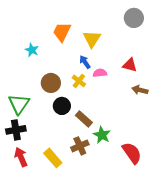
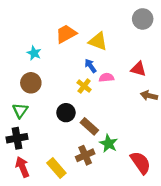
orange trapezoid: (62, 32) -> (66, 34), turned 35
yellow triangle: (92, 39) -> (98, 41), turned -42
brown circle: (51, 83) -> (31, 83), moved
green triangle: (19, 104) -> (20, 111), size x0.7

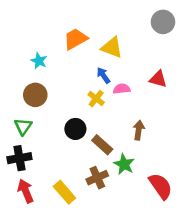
brown arrow: (149, 96) -> (139, 130), moved, turned 84

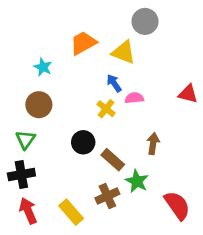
gray circle: (163, 22) -> (145, 21), moved
red triangle: (158, 79) -> (188, 94), moved

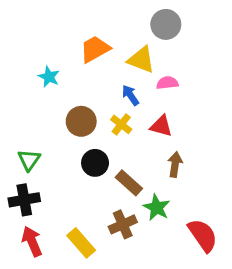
red triangle: (188, 94) -> (161, 126), moved
pink semicircle: (134, 98) -> (167, 83), moved
brown circle: (39, 105) -> (81, 121), moved

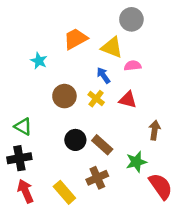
green triangle: (29, 160) -> (23, 127), turned -36
black circle: (95, 163) -> (75, 140), moved
brown arrow: (175, 164) -> (155, 130), moved
green star: (157, 208) -> (136, 162), moved, turned 30

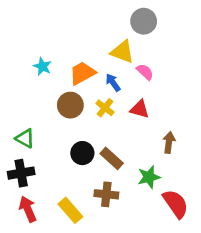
orange trapezoid: (75, 39) -> (82, 73), moved
pink semicircle: (133, 66) -> (145, 72), turned 49
brown cross: (97, 178) -> (106, 194), turned 30

